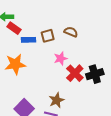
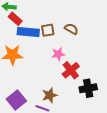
blue rectangle: (28, 40) -> (28, 32), size x1.5
black cross: (95, 74) -> (88, 88), moved

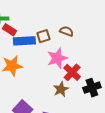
pink star: (58, 54) -> (57, 58), size x1.5
brown star: (50, 95) -> (61, 89), moved

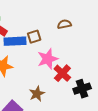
brown semicircle: (67, 31) -> (64, 24), moved, turned -32
brown star: (61, 89) -> (37, 94), moved

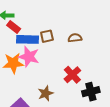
brown semicircle: (64, 24) -> (75, 38), moved
pink star: (48, 59) -> (29, 57), moved, turned 30

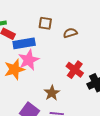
brown square: (47, 36) -> (45, 23), moved, turned 32
pink star: (29, 57) -> (29, 60), turned -30

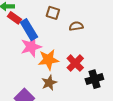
blue rectangle: (24, 43) -> (29, 30), turned 60
orange star: (14, 69) -> (48, 60), moved

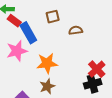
brown square: (53, 13) -> (53, 17), turned -32
pink star: (31, 47) -> (17, 51), moved
red cross: (75, 63) -> (97, 69), moved

